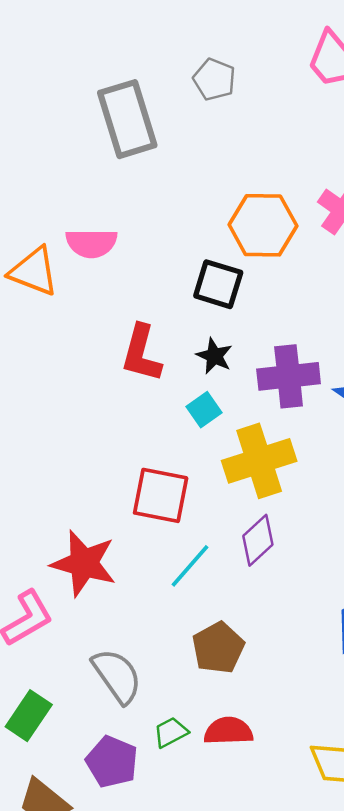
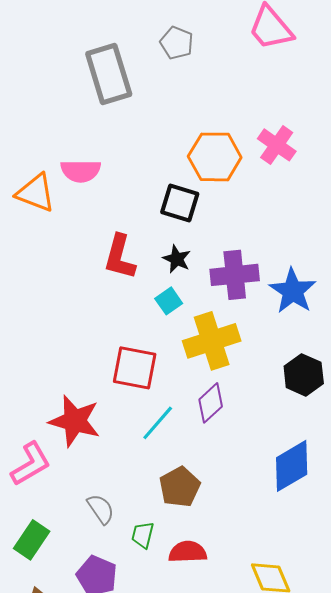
gray semicircle: (117, 676) -> (101, 509), size x0.7
green trapezoid: (171, 732) -> (143, 535), moved, turned -48

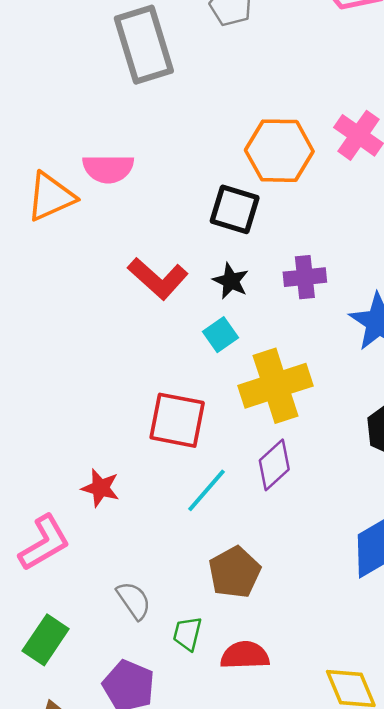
orange triangle: (36, 193) -> (51, 197), turned -45
red L-shape: (120, 257) -> (158, 278), turned -63
purple cross: (235, 275) -> (305, 277), moved, size x0.7
red star: (75, 421) -> (100, 488), size x0.6

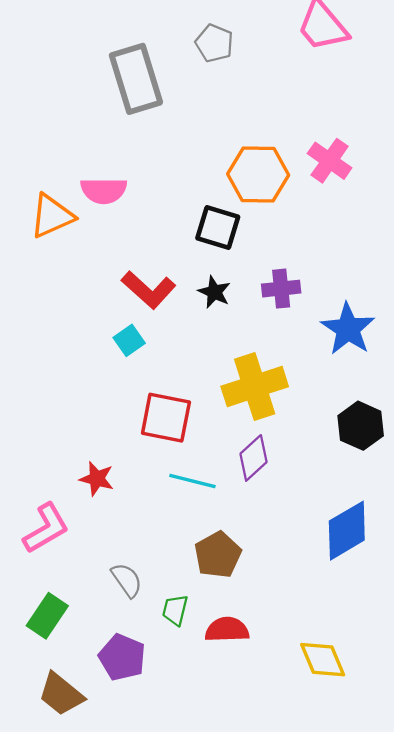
cyan square: (221, 335) -> (129, 340), moved
cyan line: (207, 490) -> (192, 481), turned 63

